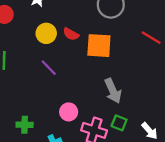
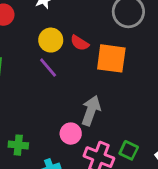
purple line: (49, 68) -> (48, 68), moved
gray arrow: (113, 91) -> (91, 111), moved, turned -140

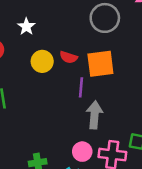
purple line: (48, 68) -> (81, 87), moved, turned 60
pink circle: (71, 134) -> (82, 152), moved

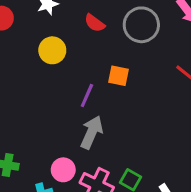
red semicircle: (69, 57) -> (95, 23), moved
orange square: (100, 64) -> (119, 76), size x0.6

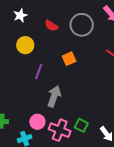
orange square: (119, 76) -> (69, 59), turned -32
purple line: (87, 95) -> (39, 72), moved

